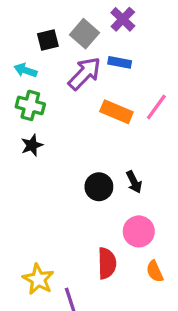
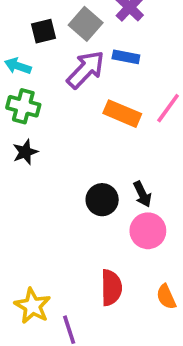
pink circle: (139, 231) -> (148, 231), moved

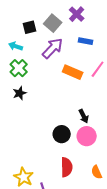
blue rectangle: (126, 57) -> (86, 41), moved
green cross: (23, 106) -> (19, 68), turned 30
black circle: (102, 200) -> (62, 134), moved

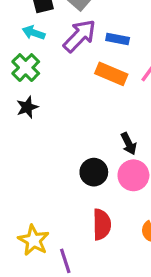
blue rectangle: (86, 41) -> (118, 39), moved
cyan arrow: (16, 46) -> (34, 33), moved

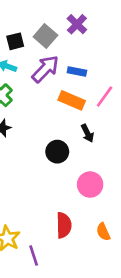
black arrow: (129, 144) -> (87, 133), moved
black circle: (94, 172) -> (57, 152), moved

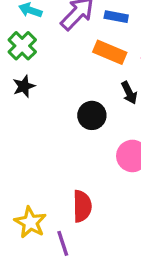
red semicircle: (64, 225) -> (82, 206), moved

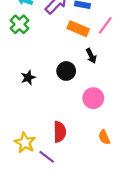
black star: (24, 86) -> (28, 78), moved
purple line: (63, 243) -> (47, 157), turned -35

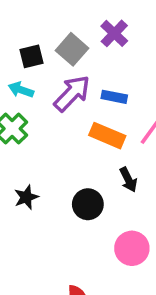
black star: (28, 78) -> (26, 197), moved

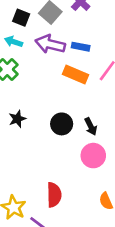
black square: (31, 56) -> (21, 18), turned 36
purple arrow: (72, 93) -> (50, 44), turned -120
black arrow: (128, 180) -> (91, 126), moved

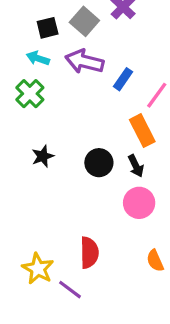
black square: (21, 18) -> (48, 28), turned -36
blue rectangle: (81, 47) -> (123, 79), moved, turned -66
orange rectangle: (76, 75) -> (142, 131), moved, turned 40

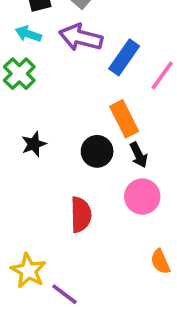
blue rectangle: (123, 79) -> (124, 57), size x1.4
orange rectangle: (142, 131) -> (124, 119), moved
red semicircle: (89, 253) -> (81, 215), moved

